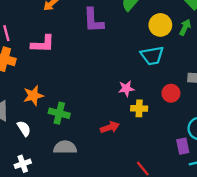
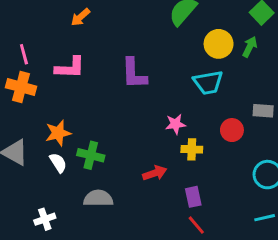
purple L-shape: (93, 20) -> (134, 74), moved
white semicircle: (24, 128) -> (58, 163), moved
purple rectangle: (183, 146) -> (193, 197), moved

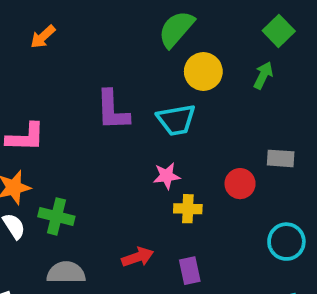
yellow circle: (219, 44) -> (203, 72), moved
pink L-shape: (70, 68) -> (25, 137), moved
cyan trapezoid: (208, 82) -> (176, 120), moved
red arrow: (155, 173) -> (138, 257), moved

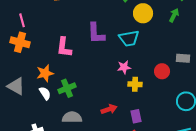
pink L-shape: (25, 137) -> (64, 47), moved, turned 95
green cross: (56, 216) -> (67, 88), turned -36

